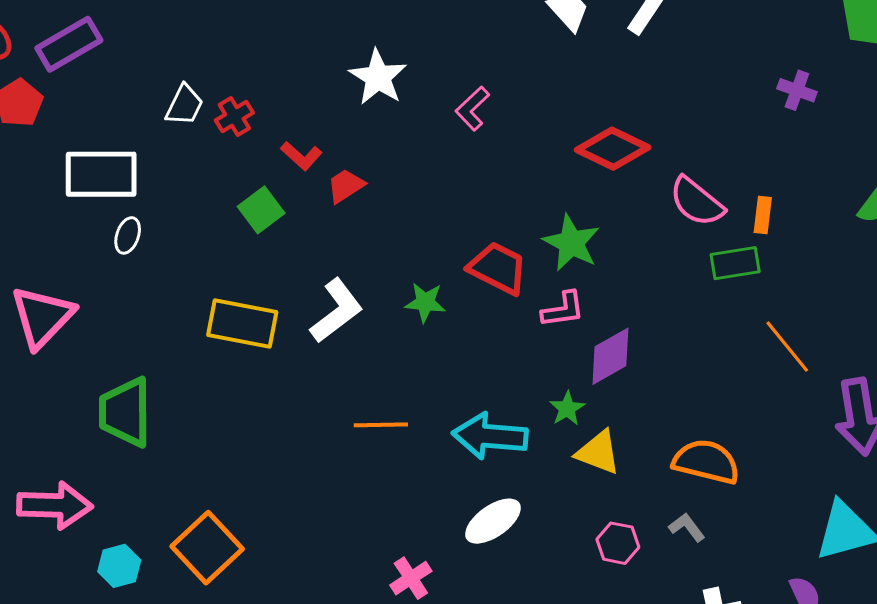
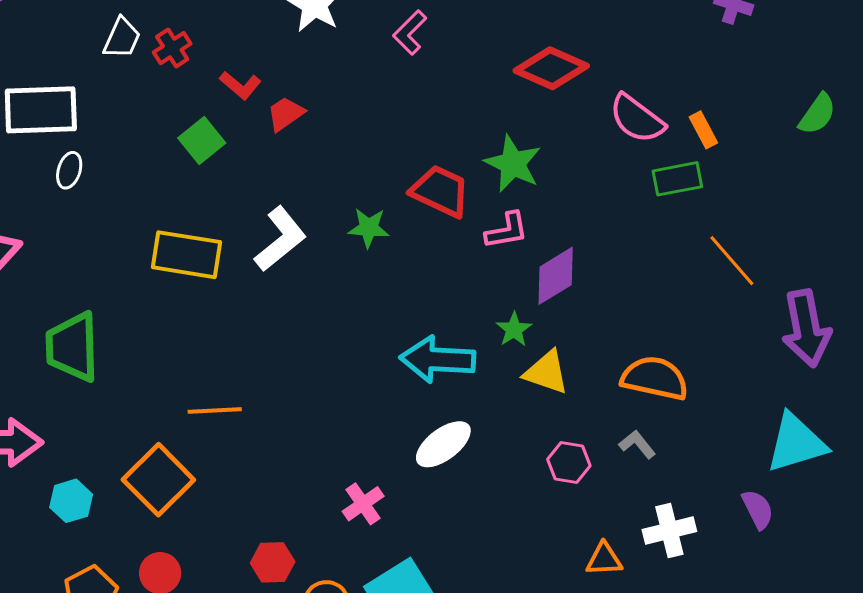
orange rectangle: (763, 215) -> (703, 130), turned -33
orange line: (381, 425) -> (215, 411), moved

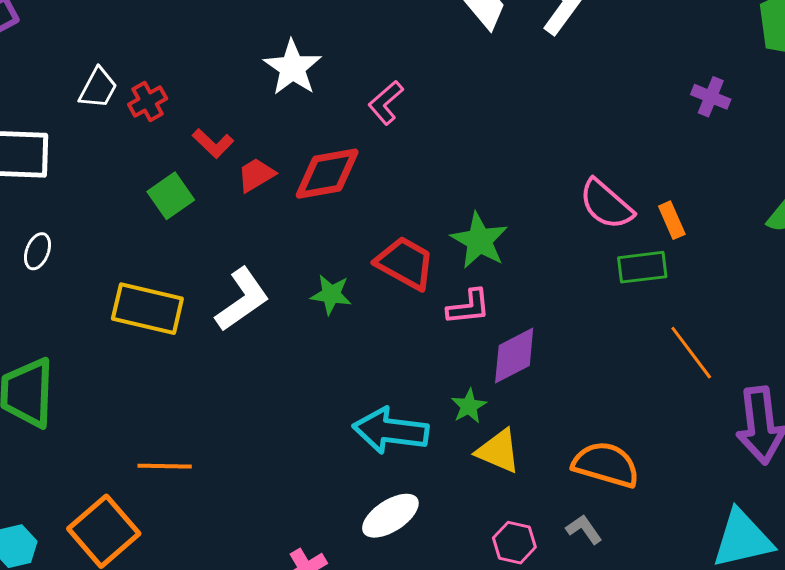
red diamond: (551, 68) -> (327, 174), moved, turned -38
white ellipse: (69, 170) -> (37, 251), moved

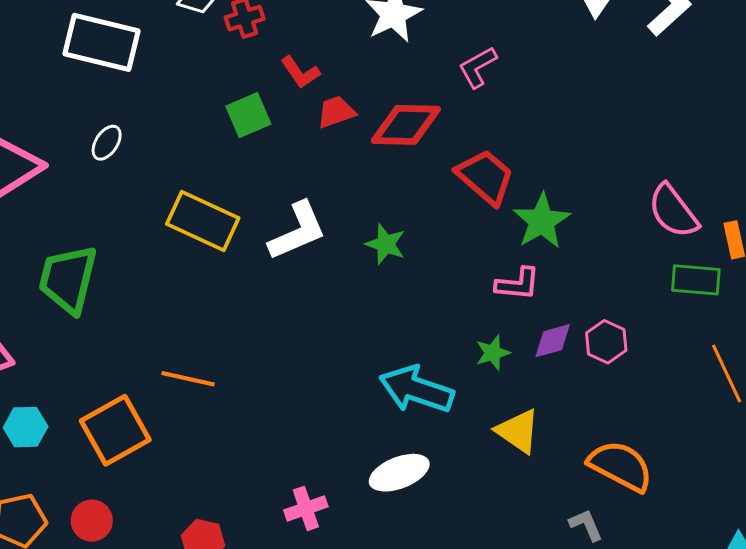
red trapezoid: (405, 263) -> (485, 177), moved
purple diamond: (514, 355) -> (553, 341), size x0.7
green star: (469, 406) -> (493, 353), moved
pink hexagon: (514, 543) -> (606, 342), moved

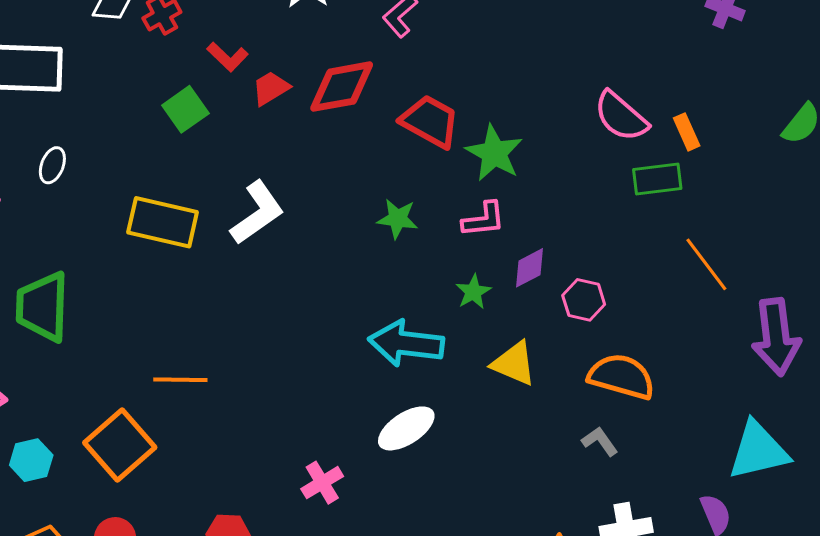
green star: (386, 244) -> (398, 219), moved
pink hexagon: (606, 342) -> (584, 300), moved

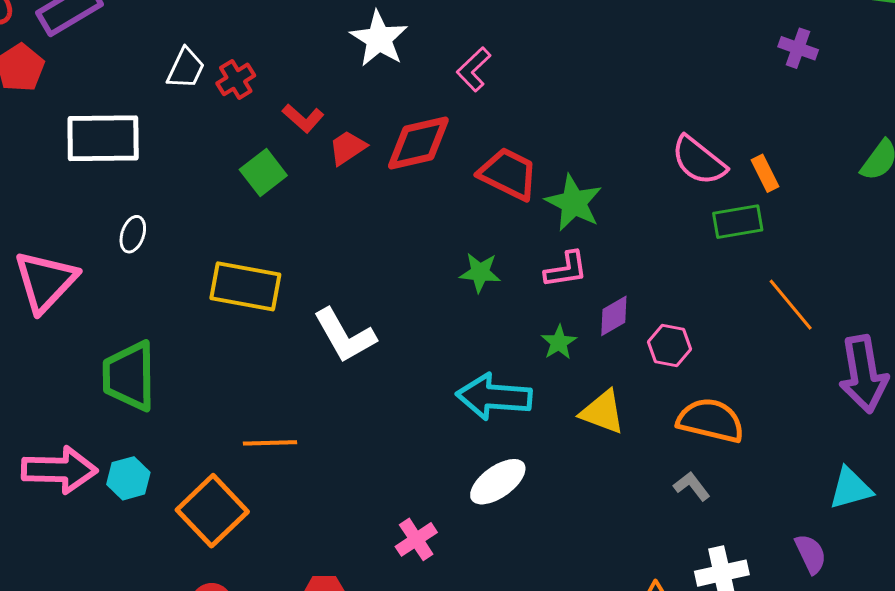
white L-shape: (257, 213) -> (345, 336), moved, turned 98
cyan triangle: (758, 451) -> (851, 488), size x0.7
cyan hexagon: (31, 460) -> (128, 478), moved

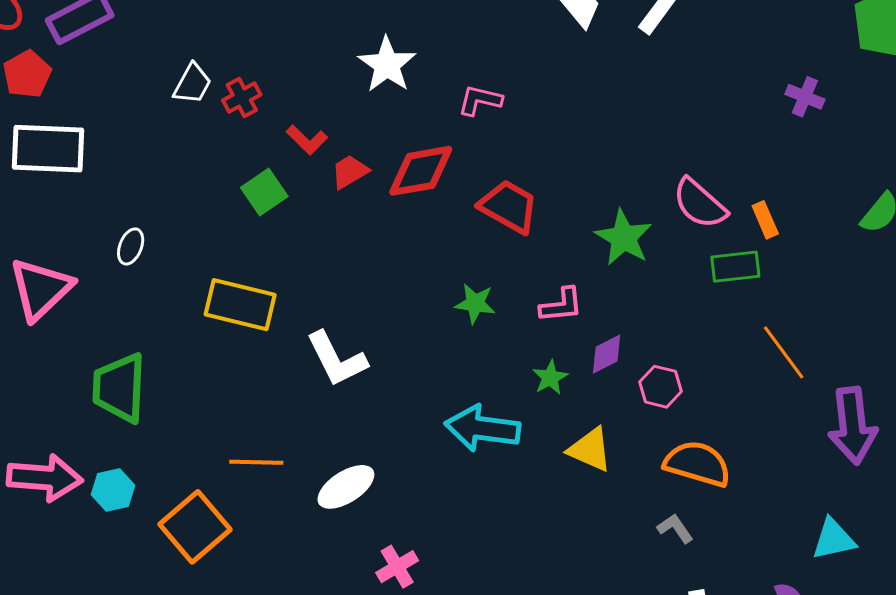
pink L-shape: (474, 69) -> (480, 100), turned 54
white rectangle: (103, 138) -> (48, 149), moved
green star: (574, 203) -> (624, 238), moved
white ellipse: (498, 482) -> (346, 487), moved

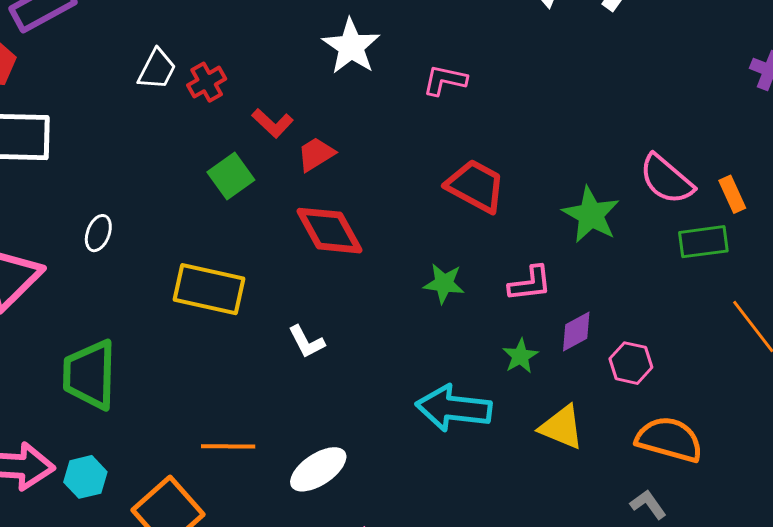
red diamond: (421, 171) -> (329, 231), moved, turned 72
white L-shape: (337, 359) -> (306, 342), size x0.6

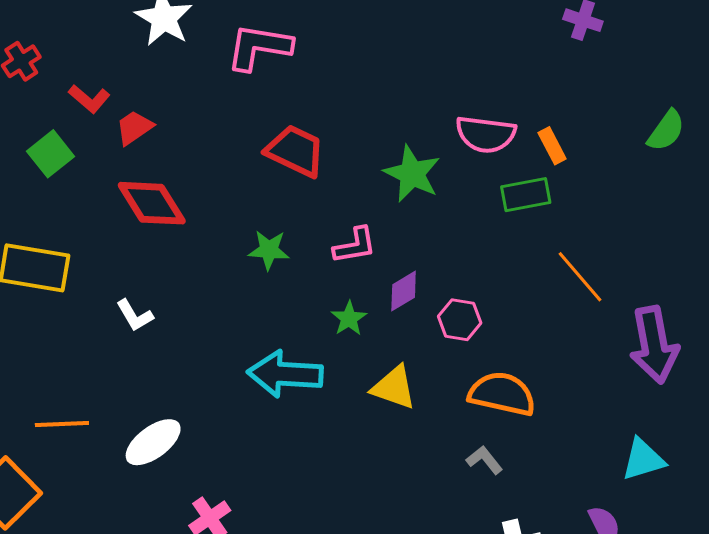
pink L-shape: (445, 80) -> (259, 47), size x1.5
pink semicircle: (666, 179) -> (486, 134), turned -30

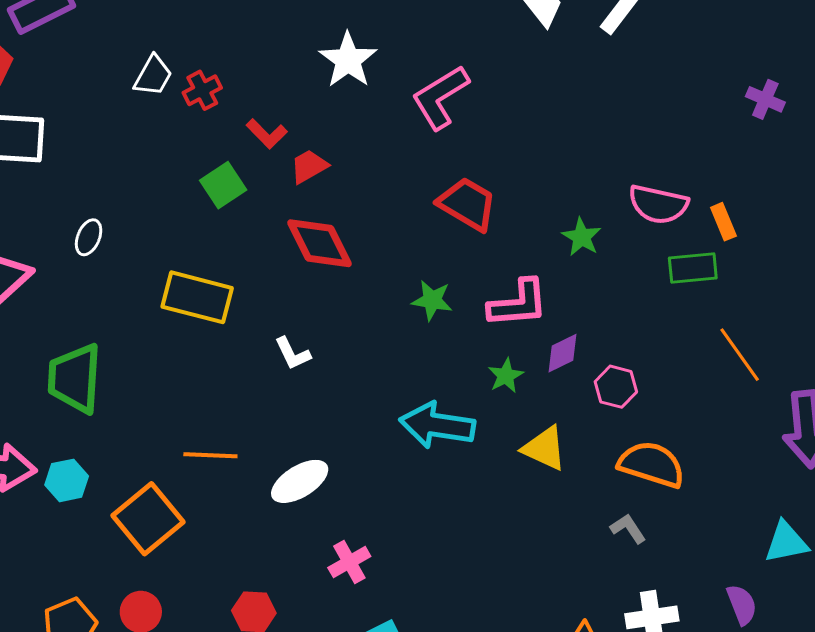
pink L-shape: (259, 47) -> (440, 97), turned -46
green star: (412, 174) -> (582, 237), size x0.7
pink L-shape: (355, 246) -> (518, 304), size x1.4

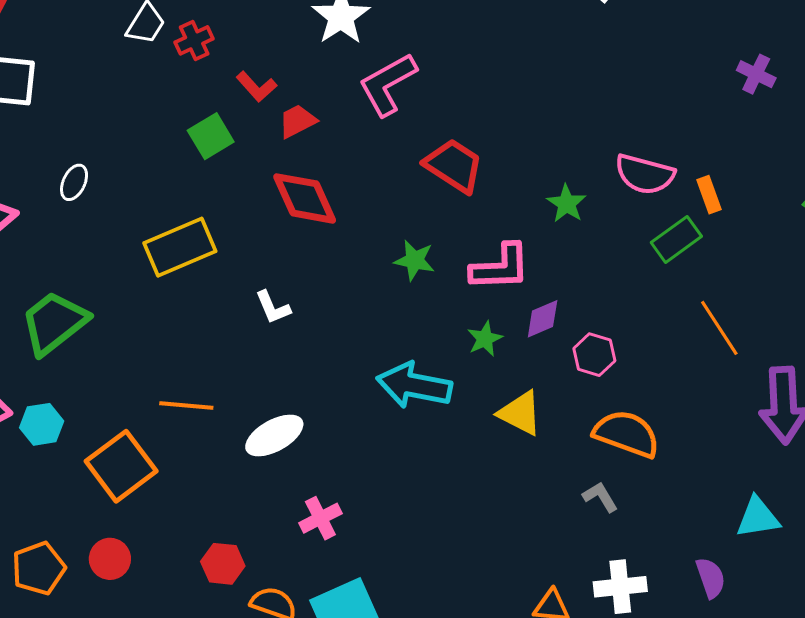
pink L-shape: (440, 97) -> (388, 84), moved
green rectangle: (693, 268) -> (676, 239), turned -33
yellow rectangle: (197, 297) -> (180, 247), turned -40
green trapezoid: (75, 378) -> (54, 323), turned 46

